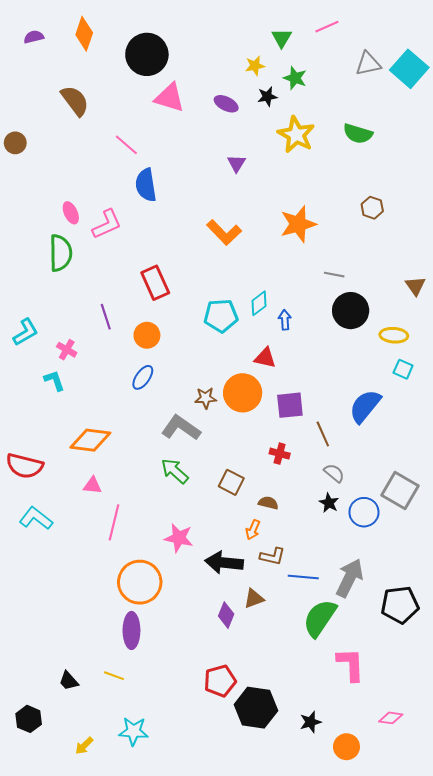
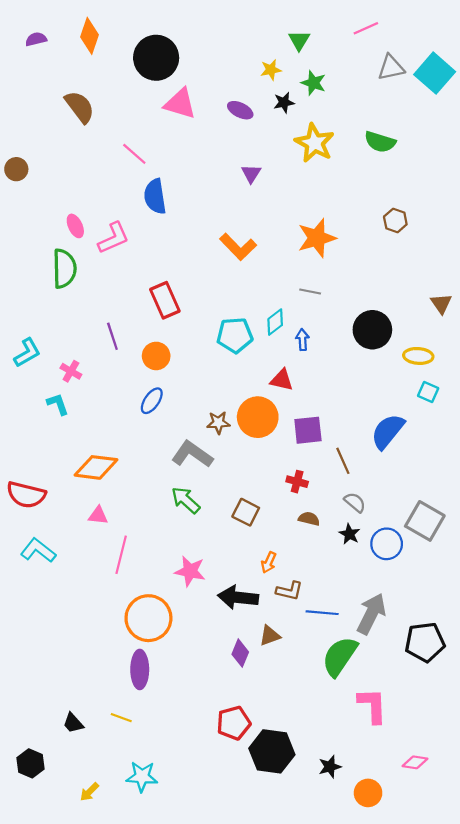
pink line: (327, 27) -> (366, 28), moved
brown circle: (15, 143) -> (16, 169), moved
gray line: (334, 275) -> (310, 292), moved
brown semicircle: (268, 503) -> (309, 519), moved

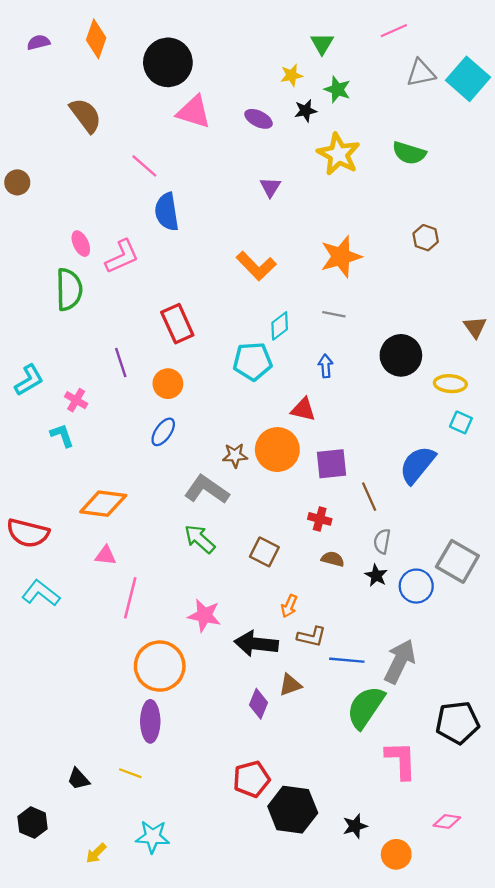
cyan diamond: (275, 322) -> (280, 326), moved
gray semicircle: (355, 502) -> (382, 541), turned -120
black pentagon: (425, 642) -> (457, 723), moved

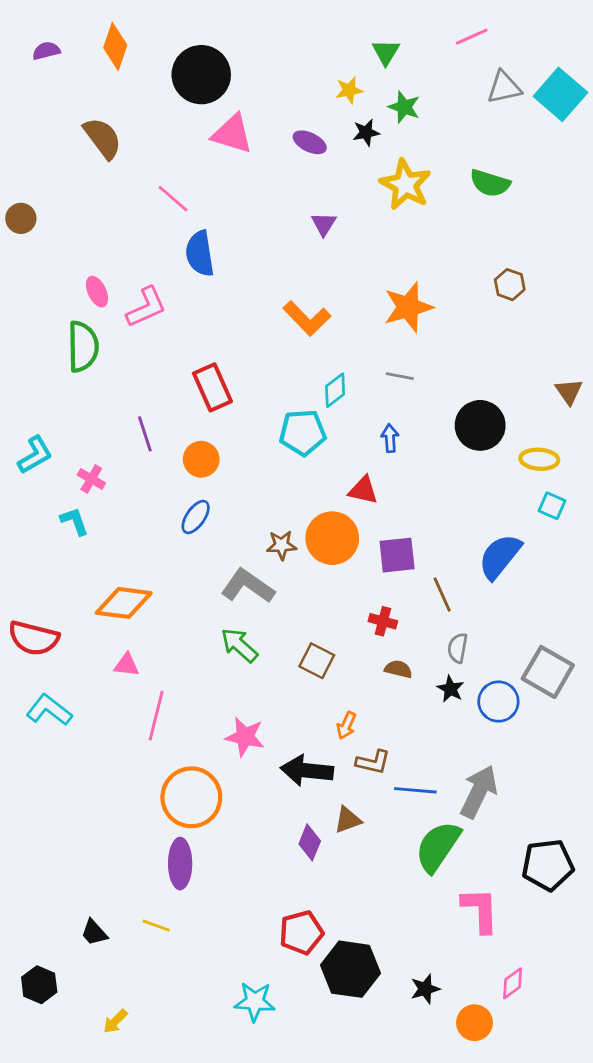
pink diamond: (447, 821) -> (513, 983), moved, turned -44
cyan star: (153, 837) -> (255, 1002), moved

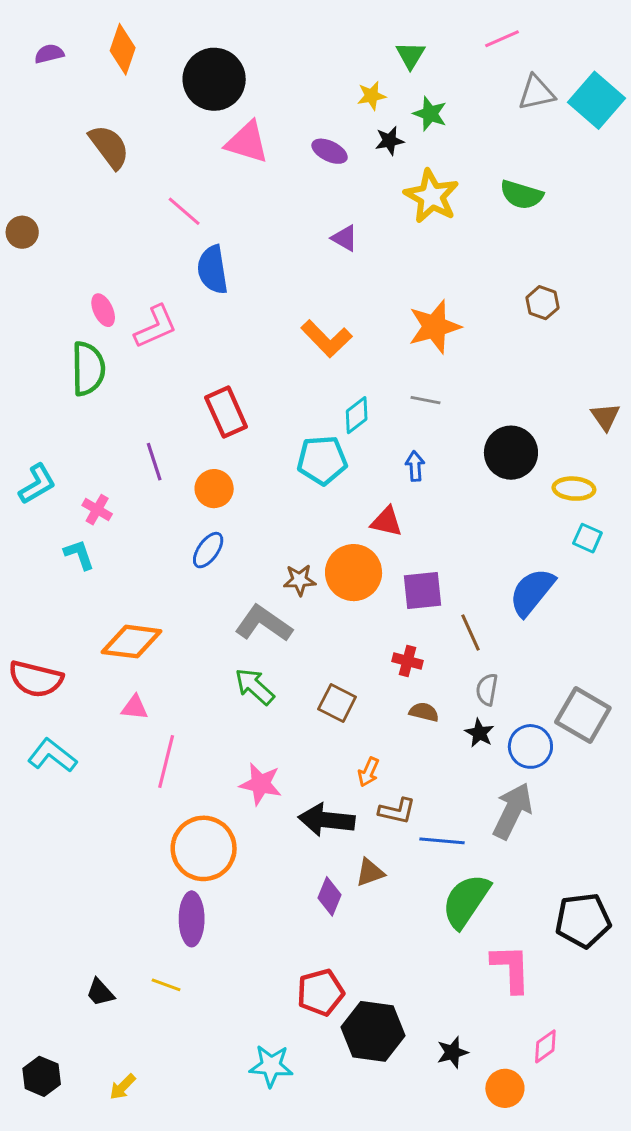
purple triangle: (324, 224) -> (345, 238), turned -32
gray arrow: (479, 792) -> (512, 811), moved
black hexagon: (39, 985) -> (42, 1076), moved

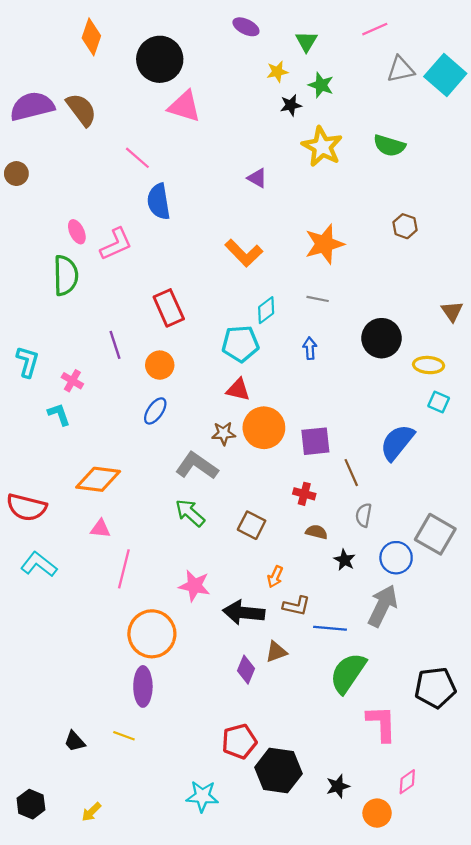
purple semicircle: (49, 54) -> (32, 106), moved, size x2.0
purple ellipse: (330, 151) -> (246, 27), moved
cyan L-shape: (37, 484) -> (28, 362), turned -44
red triangle: (387, 522) -> (238, 390), moved
black star: (479, 733) -> (345, 560), moved

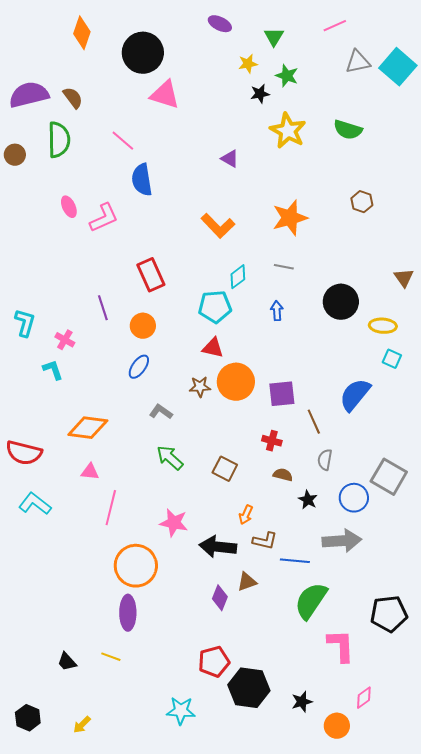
brown semicircle: (81, 110) -> (73, 98), size x0.7
green semicircle: (66, 275) -> (59, 140), moved
gray L-shape: (197, 466) -> (161, 412), moved, size x0.6
gray arrow: (383, 606) -> (342, 541), turned 60

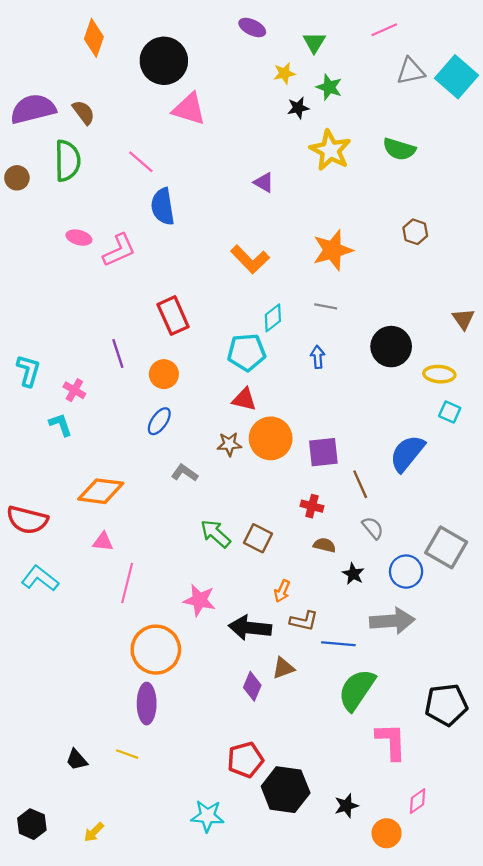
pink ellipse: (69, 207) -> (79, 238), turned -50
green arrow: (170, 458) -> (216, 534), moved
gray semicircle: (325, 460) -> (373, 528), turned 130

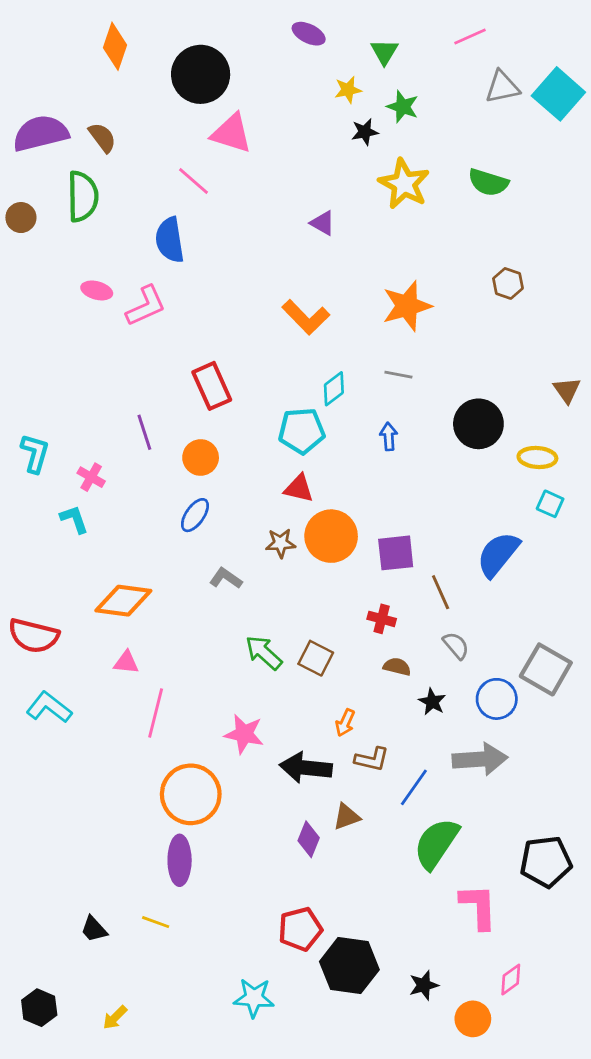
pink line: (141, 162) -> (194, 181), moved
blue semicircle: (163, 207) -> (170, 240), moved
blue line: (338, 644) -> (414, 787), turned -60

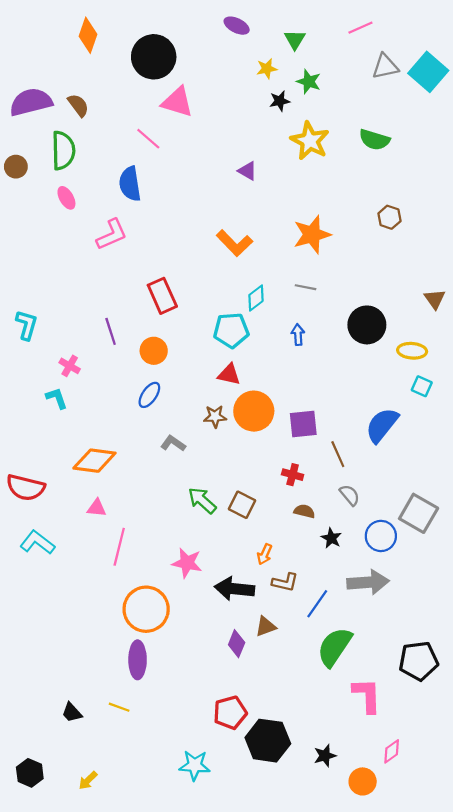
pink ellipse: (97, 290) -> (66, 198), moved, turned 45
cyan L-shape: (35, 453) -> (27, 325), moved

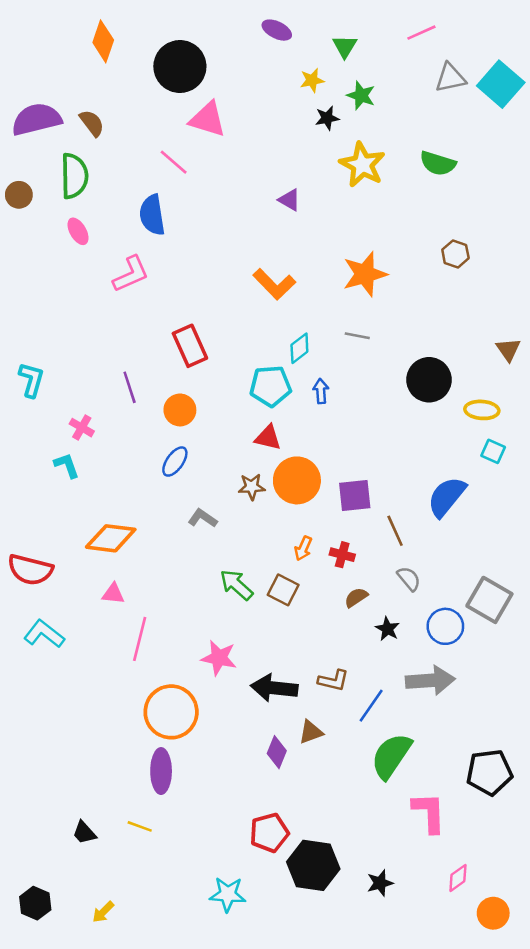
blue arrow: (298, 335) -> (321, 391), moved
brown semicircle: (304, 511) -> (356, 597), turned -48
orange arrow: (265, 554) -> (303, 548), moved
orange circle: (363, 781) -> (493, 913), moved

